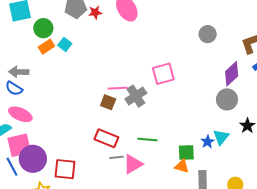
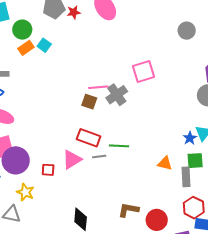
green line: (147, 139) -> (119, 146), moved
green square: (186, 153) -> (195, 161), moved
pink triangle: (133, 164) -> (72, 160), moved
red square: (65, 169) -> (48, 170), size x0.6

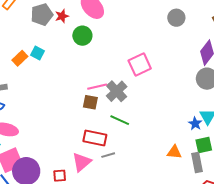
green circle: (22, 30) -> (82, 36), moved
green line: (119, 146) -> (120, 120), moved, turned 30

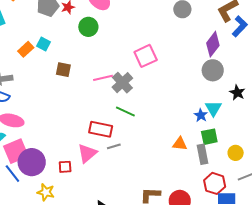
brown square: (90, 102) -> (63, 70), moved

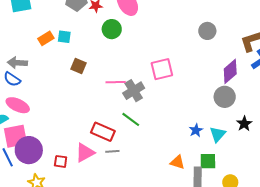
cyan square: (43, 44) -> (64, 37), turned -32
blue star: (201, 115) -> (196, 130), moved

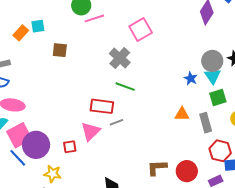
pink line: (116, 82) -> (94, 18), moved
gray circle: (225, 97) -> (212, 61), moved
green square: (208, 161) -> (218, 97), moved

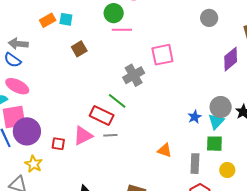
brown square: (60, 50) -> (79, 49), turned 35
green line: (125, 87) -> (117, 101), moved
orange triangle: (182, 114) -> (165, 150), moved

